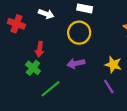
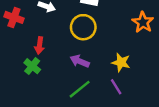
purple arrow: (76, 63) -> (80, 61), turned 35
green line: (51, 89) -> (80, 89), moved

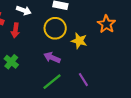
red arrow: (39, 45) -> (15, 30), moved
yellow star: (121, 62) -> (79, 41), moved

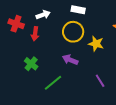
white arrow: (24, 10) -> (43, 15), turned -40
green line: (52, 82) -> (53, 83), moved

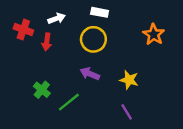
yellow star: (96, 44) -> (129, 80), moved
green cross: (31, 64) -> (42, 90), moved
purple line: (100, 81) -> (127, 112), moved

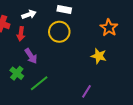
purple arrow: (90, 74) -> (31, 56), moved, turned -147
yellow star: (129, 80) -> (99, 56), moved
purple line: (127, 112) -> (87, 91), turned 64

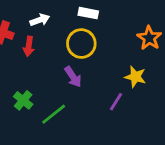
purple arrow: (31, 56) -> (73, 77), moved
purple line: (87, 91) -> (116, 102), moved

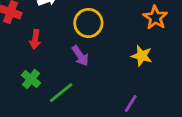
red arrow: (29, 46) -> (35, 39), moved
purple line: (116, 102) -> (131, 104), moved

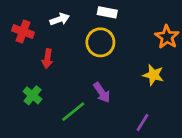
purple arrow: (80, 56) -> (102, 93), moved
green cross: (31, 79) -> (33, 95), moved

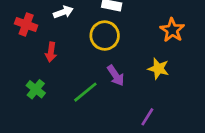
purple arrow: (102, 93) -> (116, 75), moved
green line: (73, 112) -> (85, 92), moved

